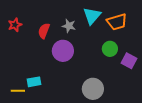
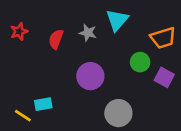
orange trapezoid: (117, 22) -> (163, 38), moved
purple circle: (63, 51) -> (90, 76), moved
yellow line: (18, 91) -> (23, 116), turned 32

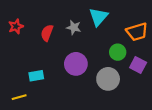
cyan rectangle: (43, 104) -> (36, 76), moved
gray circle: (118, 113) -> (108, 79), moved
yellow line: (23, 116) -> (19, 97), turned -48

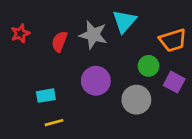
gray star: (74, 27) -> (93, 35), size x1.5
yellow line: (19, 97) -> (54, 123), moved

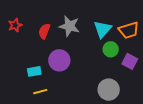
cyan triangle: (124, 21) -> (103, 29), moved
purple circle: (96, 81) -> (59, 60), moved
gray circle: (136, 100) -> (109, 90), moved

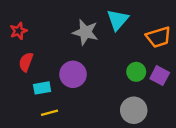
cyan triangle: (103, 29) -> (118, 20), moved
red semicircle: (44, 31) -> (26, 62), moved
green circle: (111, 49) -> (136, 72), moved

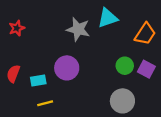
cyan triangle: (118, 20) -> (108, 18), turned 30
orange trapezoid: (158, 37) -> (145, 34), turned -40
red semicircle: (26, 62) -> (13, 74), moved

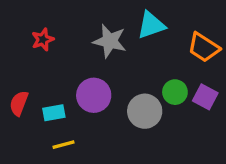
red star: (17, 28) -> (43, 39), moved
orange trapezoid: (145, 34) -> (204, 47), turned 90
gray circle: (122, 101) -> (145, 111), moved

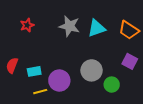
cyan triangle: (151, 25) -> (97, 28), moved
green circle: (175, 92) -> (112, 85), moved
purple circle: (94, 95) -> (59, 81), moved

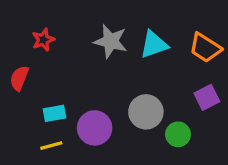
purple square: (130, 61) -> (207, 97), turned 35
red semicircle: (12, 65) -> (19, 78), moved
yellow line: (40, 92) -> (51, 146), moved

